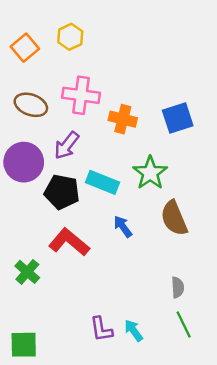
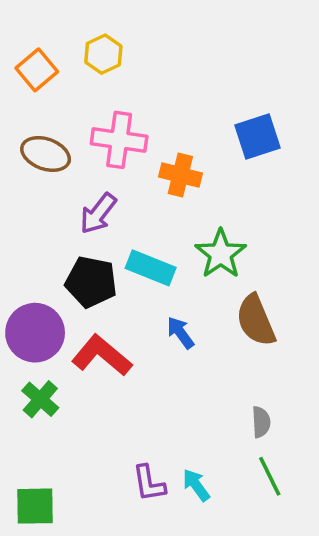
blue square: (178, 118) -> (258, 136), moved
purple circle: (24, 162) -> (35, 333), moved

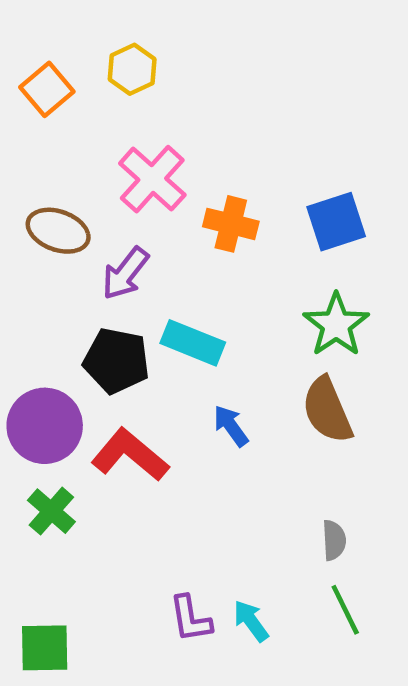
blue square: (258, 136) -> (336, 222), moved
pink cross: (119, 140) -> (152, 179), turned 34
brown ellipse: (46, 154) -> (58, 231), moved
green star: (221, 254) -> (336, 325), moved

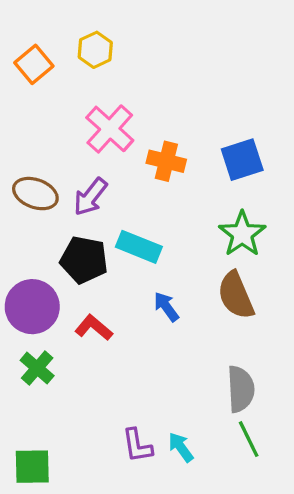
brown ellipse: (58, 231) -> (35, 194), moved
red L-shape: (130, 455) -> (94, 328), size x0.7
gray semicircle: (334, 540) -> (241, 389), size x1.6

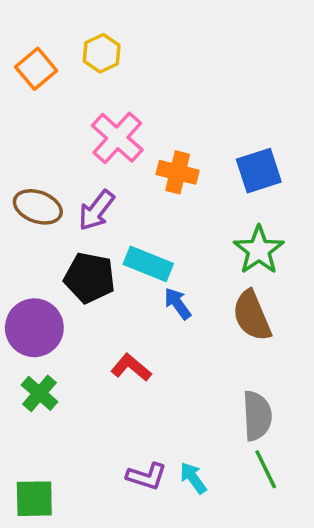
blue arrow: (166, 307) -> (178, 304), moved
red L-shape: (94, 328) -> (131, 367), moved
purple L-shape: (137, 446) -> (147, 476), turned -63

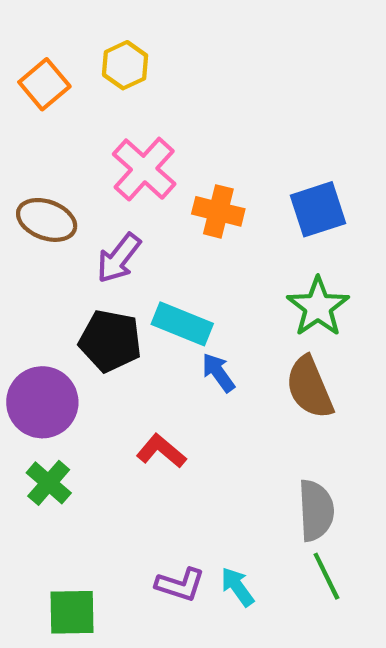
brown ellipse: (38, 207) -> (47, 220), moved
green square: (34, 499) -> (72, 612), moved

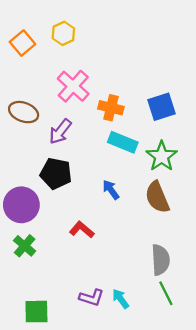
cyan rectangle: (182, 324) -> (123, 142), moved

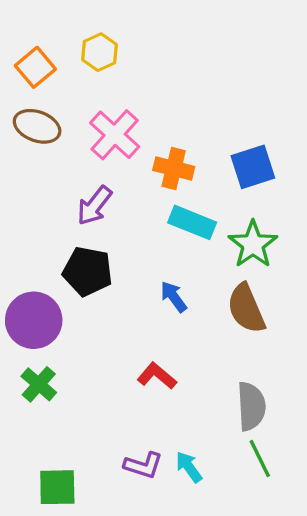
brown ellipse: (24, 112) -> (37, 126), moved
red L-shape: (82, 230) -> (157, 376), moved

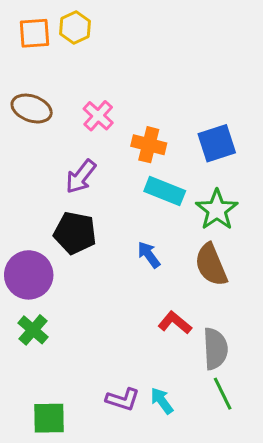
yellow hexagon: (99, 52) -> (75, 27), moved
orange square: (35, 67) -> (34, 33), moved, turned 36
pink cross: (115, 135) -> (98, 116), size x0.7
red L-shape: (157, 376) -> (175, 323), moved

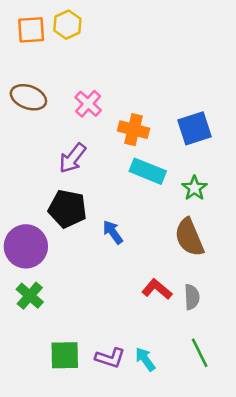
green star: (217, 210) -> (194, 188), size x0.7
blue arrow: (149, 255) -> (113, 232), moved
gray semicircle: (215, 349) -> (192, 297), moved, size x0.7
green square: (49, 418) -> (65, 355), moved

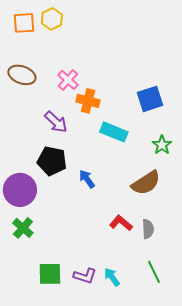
orange cross: (133, 130) -> (88, 101), moved
purple arrow: (73, 158) -> (56, 122), turned -85
green star: (194, 188) -> (162, 145), moved
brown semicircle: (189, 237) -> (146, 183), turned -100

